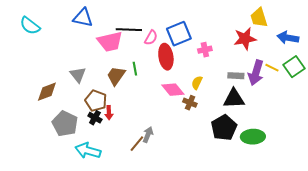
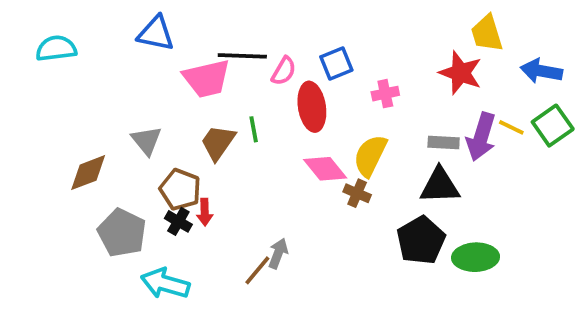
cyan semicircle: (30, 26) -> (56, 48), turned 135
blue square: (179, 34) -> (336, 63), size x0.7
red star: (245, 39) -> (460, 73), turned 30
yellow semicircle: (197, 83) -> (370, 156), size x1.6

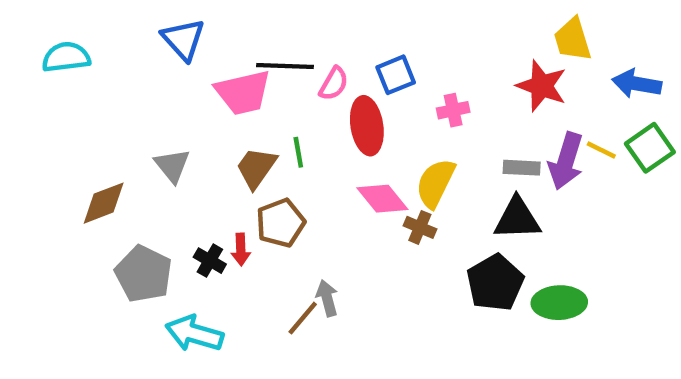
blue triangle: (156, 33) -> (183, 39), turned 36
brown pentagon: (180, 189) -> (281, 223), moved, turned 30
gray arrow: (278, 253) -> (327, 298), turned -36

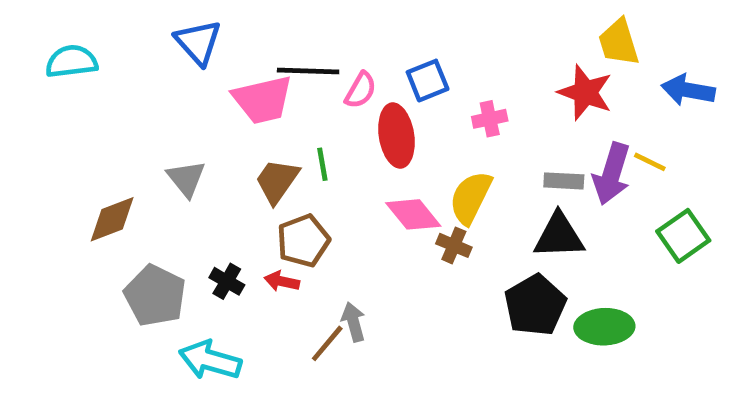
green square: (650, 148) -> (683, 236), moved
red arrow: (241, 250) -> (282, 281), moved, turned 104

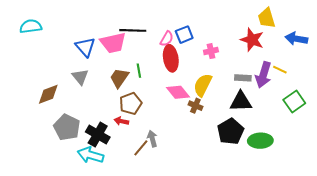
blue triangle: (198, 42) -> (85, 47), moved
pink semicircle: (361, 90) -> (167, 39), moved
black cross: (227, 281) -> (98, 134), moved, size x1.6

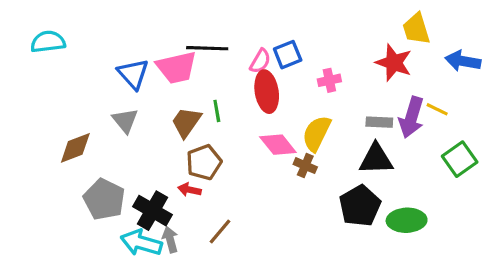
gray arrow: (152, 139) -> (170, 240), moved

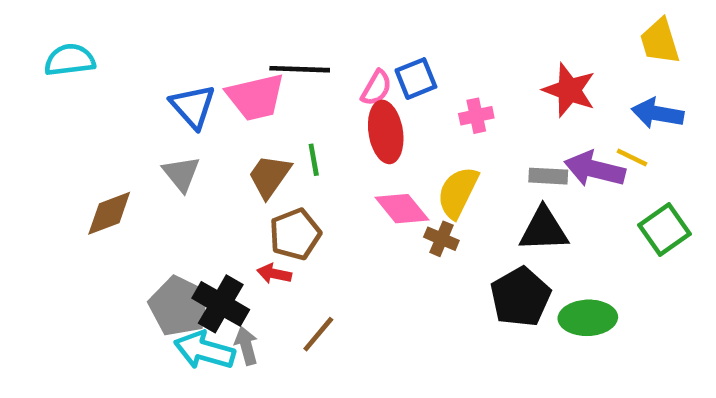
yellow trapezoid: (416, 29) -> (660, 41), moved
blue arrow: (463, 61) -> (658, 113), moved
purple arrow: (411, 117) -> (595, 169), turned 87
gray pentagon: (104, 199) -> (179, 306), moved

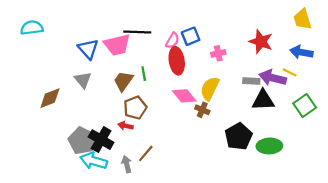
black triangle: (544, 230) -> (263, 100), moved
gray arrow: (246, 346) -> (127, 164), moved

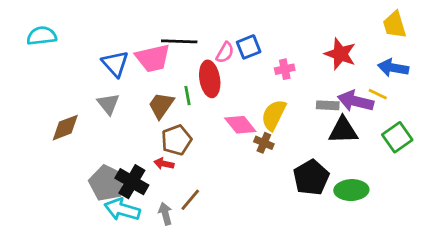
red ellipse: (177, 61) -> (210, 79), moved

